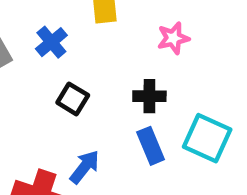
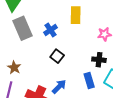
black cross: (149, 96) -> (99, 60), moved

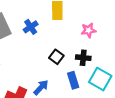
black square: (57, 56) -> (56, 57), moved

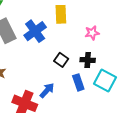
blue cross: (31, 27) -> (35, 31), size x1.5

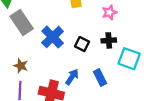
blue cross: (35, 31) -> (53, 37), moved
blue rectangle: (78, 82) -> (100, 78), moved

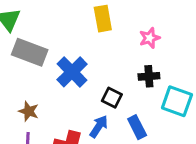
gray rectangle: (22, 23) -> (30, 52), turned -35
black square: (82, 44) -> (112, 98), moved

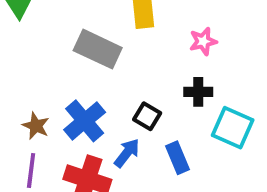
gray rectangle: (30, 52) -> (98, 49), moved
blue cross: (72, 72) -> (85, 121), moved

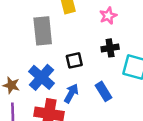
gray rectangle: (98, 49) -> (43, 31), turned 68
black square: (147, 116) -> (74, 60), moved, turned -35

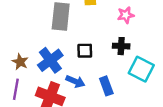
blue arrow: (71, 93) -> (75, 81), turned 72

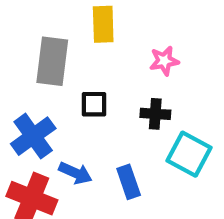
black square: (85, 51) -> (94, 104), moved

